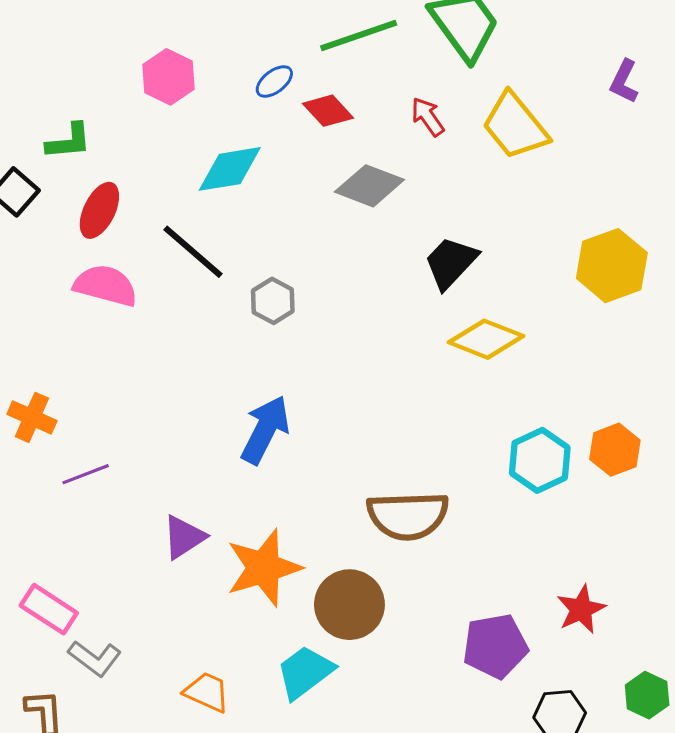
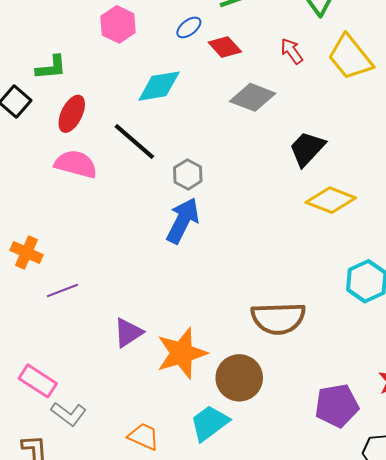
blue arrow: (265, 430) -> (183, 221), moved

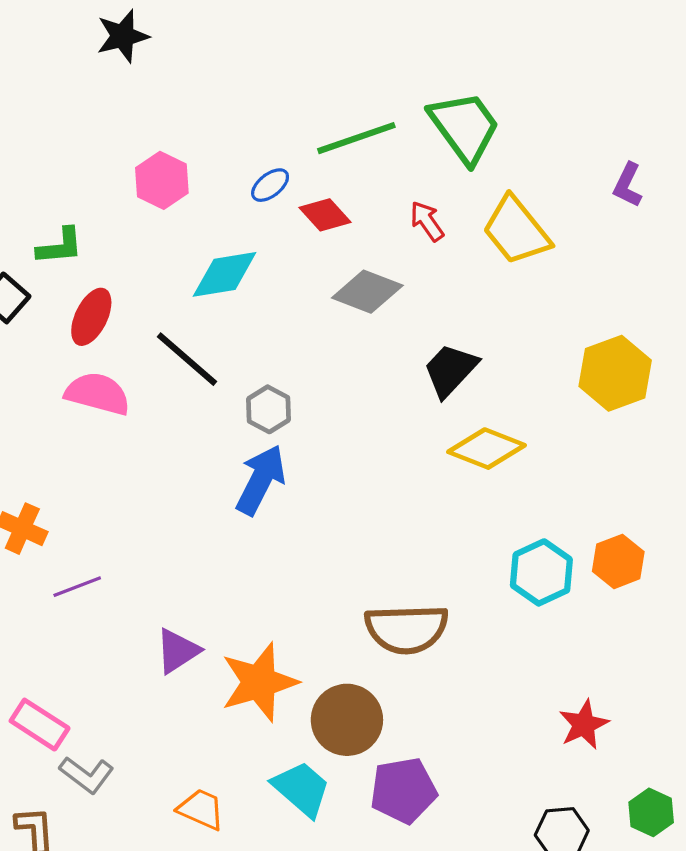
purple pentagon: (337, 406) -> (403, 790), moved
cyan trapezoid: (209, 423) -> (301, 789), turned 78

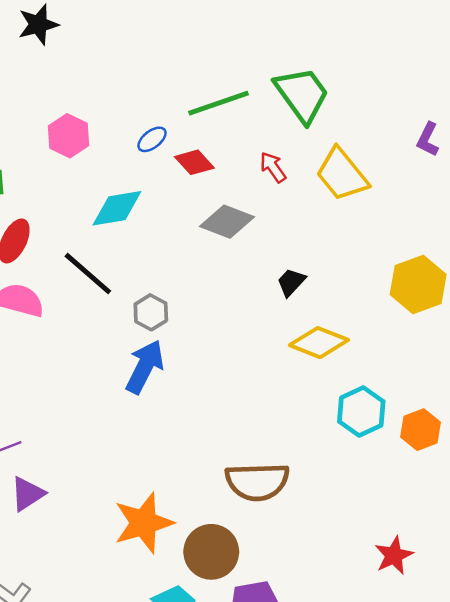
black trapezoid: (450, 370) -> (291, 282), size x0.7
cyan hexagon: (541, 572) -> (361, 412), moved
purple triangle: (178, 651) -> (27, 494), moved

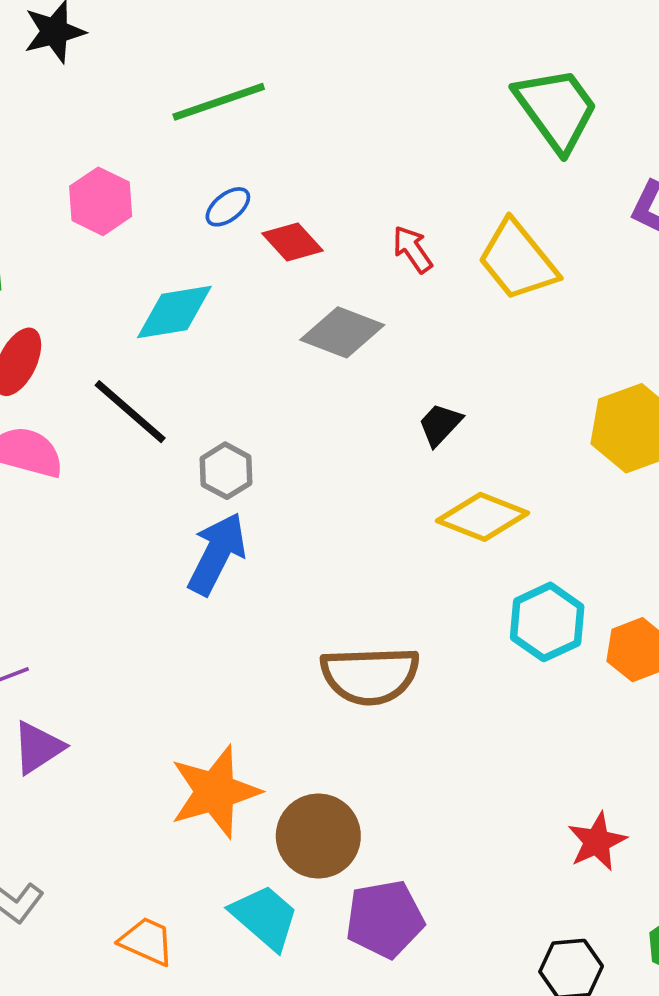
green trapezoid: (302, 95) -> (556, 109), moved
green line: (219, 103) -> (219, 102), moved
brown semicircle: (257, 482) -> (370, 675), moved

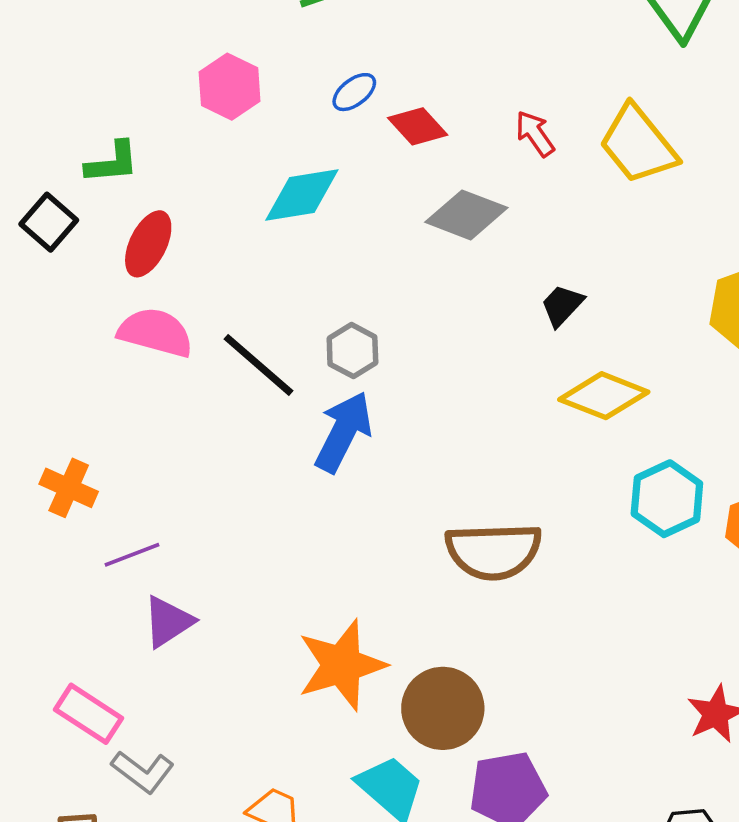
black line: (130, 412) -> (258, 365), moved

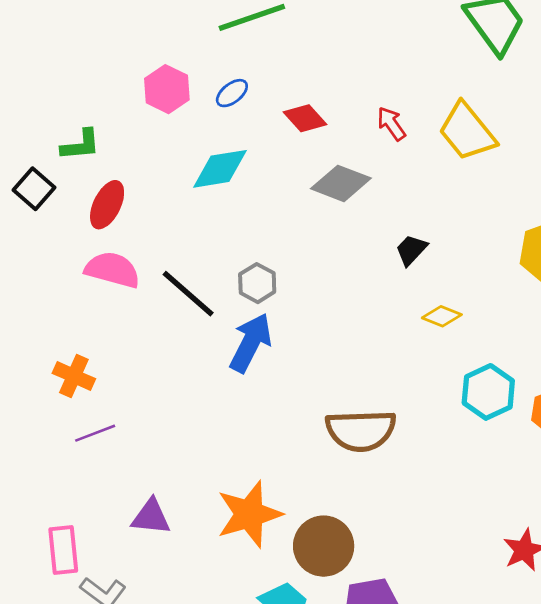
blue ellipse: (354, 92) -> (232, 93), moved
yellow diamond: (604, 396) -> (442, 316), size x0.6
orange cross: (69, 488) -> (74, 376), moved
purple triangle: (168, 622) -> (151, 517), moved, turned 39
pink rectangle: (89, 714) -> (63, 550), turned 51

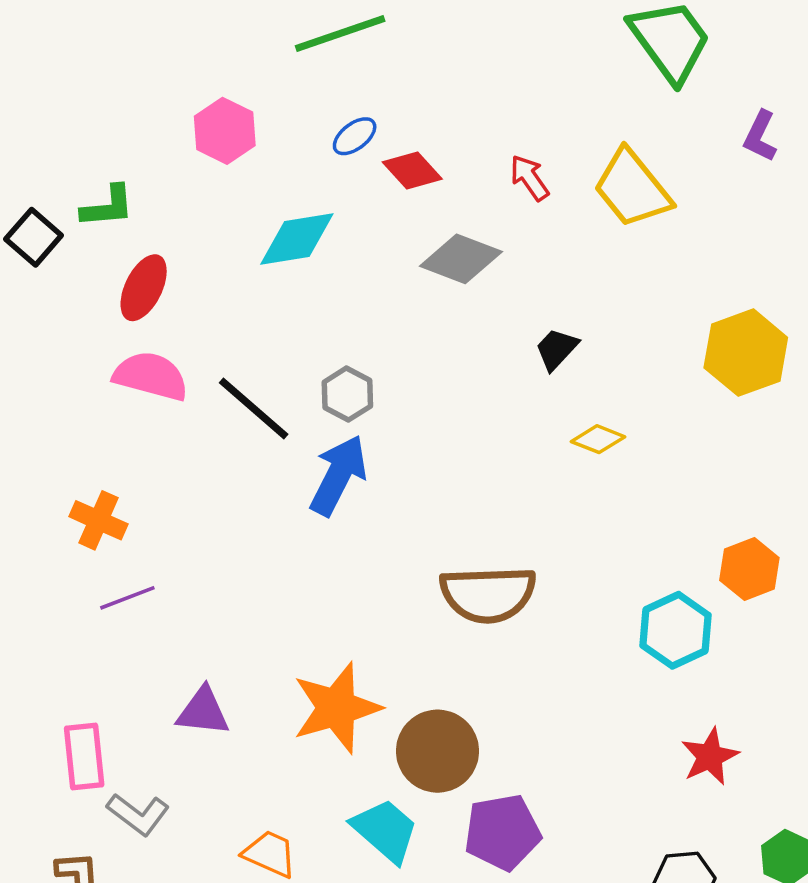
blue ellipse: (232, 93) -> (355, 136), moved
black square: (34, 189) -> (34, 237), moved
cyan hexagon: (488, 392) -> (676, 630), moved

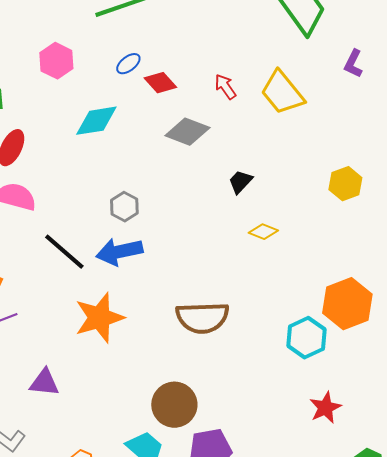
yellow hexagon: (746, 353) -> (345, 184), size x0.7
black line: (254, 409) -> (64, 252), moved
blue arrow: (338, 475) -> (119, 252), turned -129
orange hexagon: (749, 569) -> (347, 304), size x1.5
orange star: (337, 708) -> (99, 318), moved

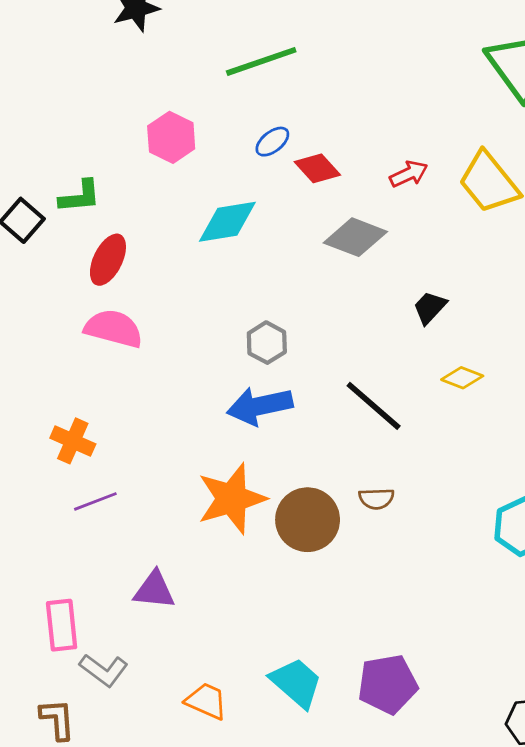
red arrow: (225, 87) -> (409, 174), turned 100
black line: (64, 252) -> (374, 406), moved
brown semicircle: (202, 318) -> (376, 499), size x0.5
brown circle: (174, 405) -> (308, 520), moved

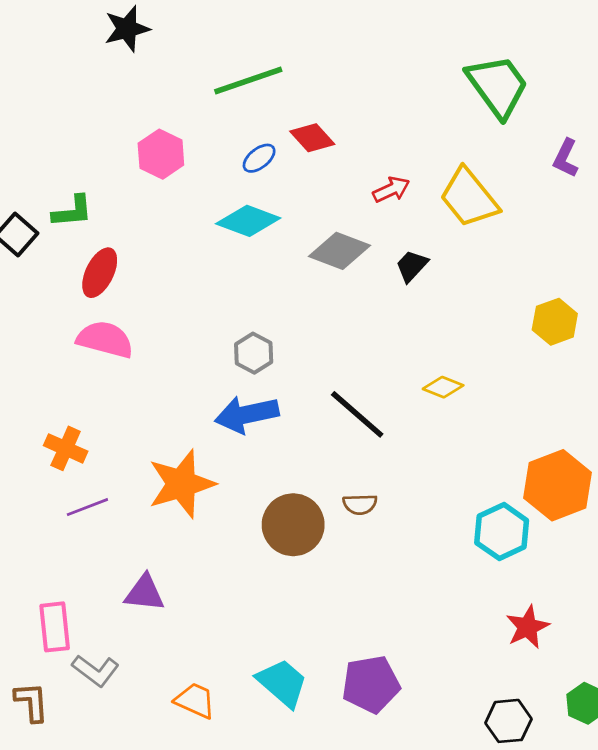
red diamond: (317, 168) -> (312, 138), moved
cyan diamond: (227, 222) -> (248, 221), moved, turned 30
black trapezoid: (430, 307) -> (412, 266), moved
orange star: (232, 499) -> (181, 484), moved
brown L-shape: (57, 719) -> (32, 702), moved

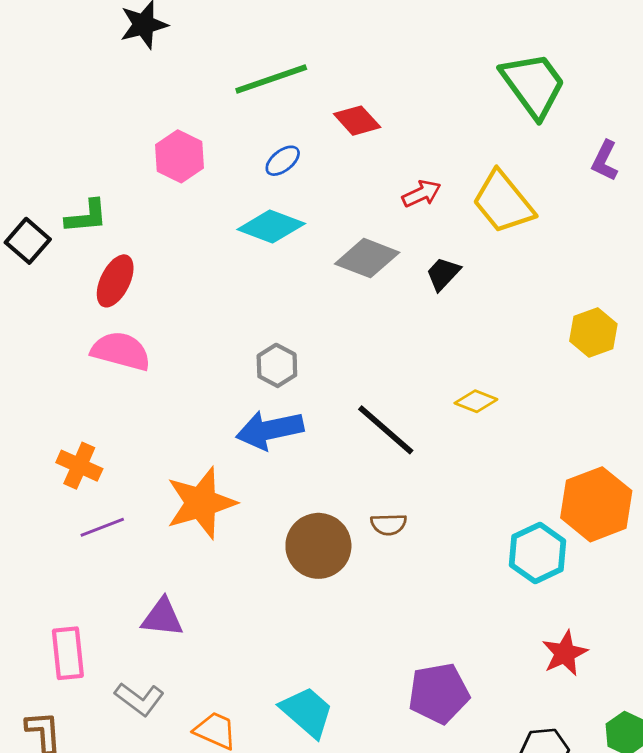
red diamond: (312, 138) -> (357, 121), moved
gray L-shape: (96, 671) -> (139, 699), moved
purple pentagon: (371, 684) -> (439, 693), moved

